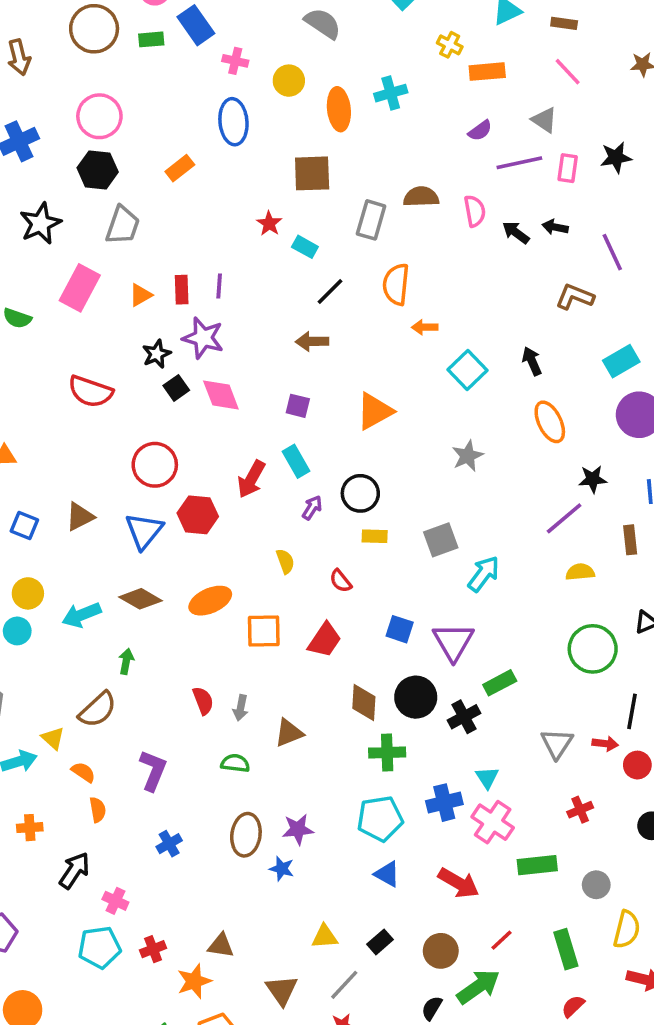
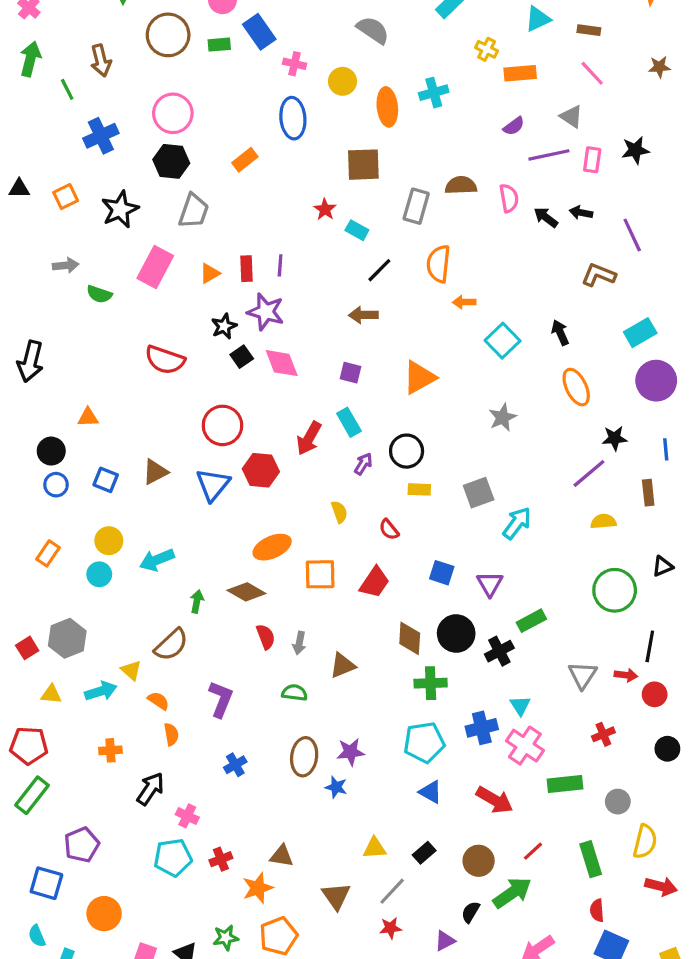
brown diamond: (141, 599) -> (246, 592), moved
purple triangle: (453, 642) -> (490, 584), size x0.7
red semicircle: (573, 1006) -> (597, 910), turned -50

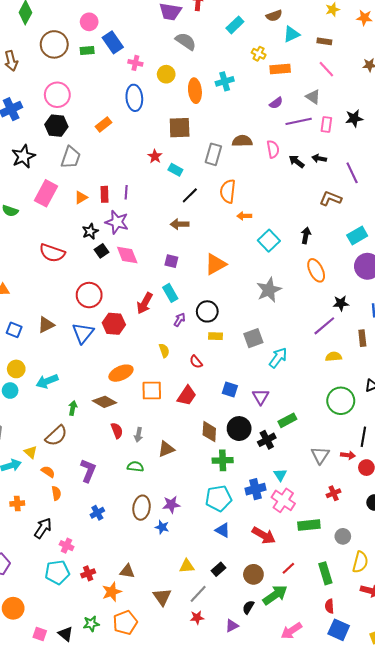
black arrow: (560, 333) -> (306, 235), turned 35
gray star: (503, 417) -> (269, 290), size x1.4

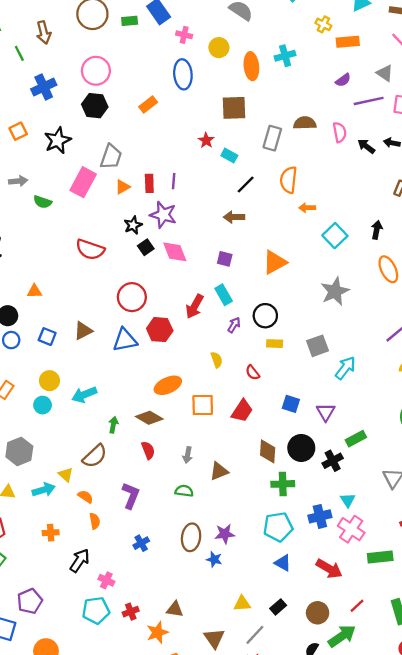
gray trapezoid: (71, 157) -> (111, 157), moved
blue triangle: (83, 333) -> (125, 340), turned 40
red semicircle: (117, 431) -> (148, 450), moved

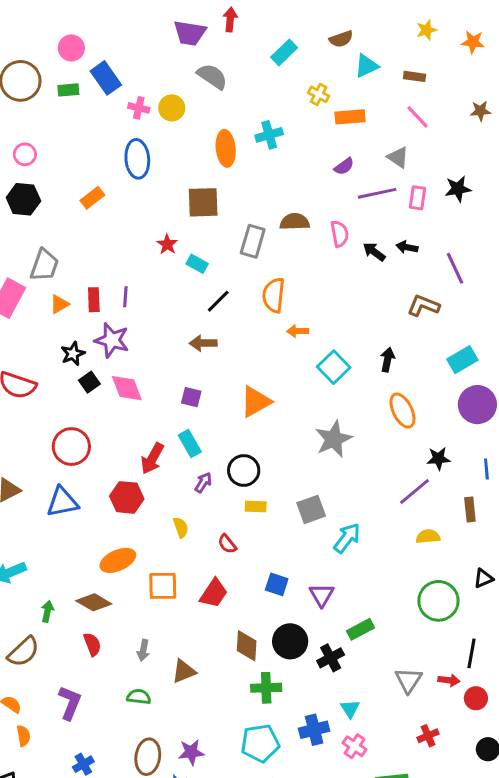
yellow circle: (219, 48) -> (172, 108), moved
pink circle: (96, 71) -> (25, 154), size x0.6
red hexagon: (160, 330) -> (127, 497), moved
pink cross: (351, 529) -> (355, 746), size x0.7

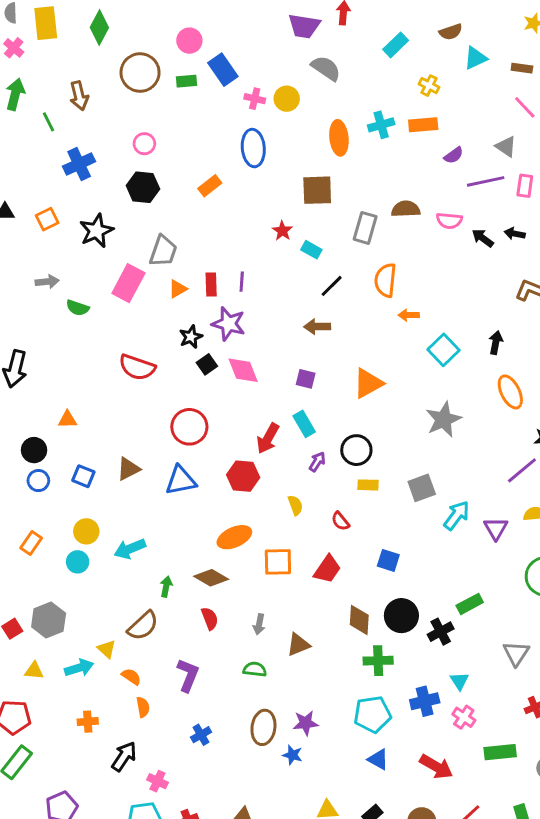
orange rectangle: (350, 117) -> (423, 125), moved
pink semicircle: (340, 234) -> (449, 221), turned 105
purple triangle: (322, 595) -> (496, 528), moved

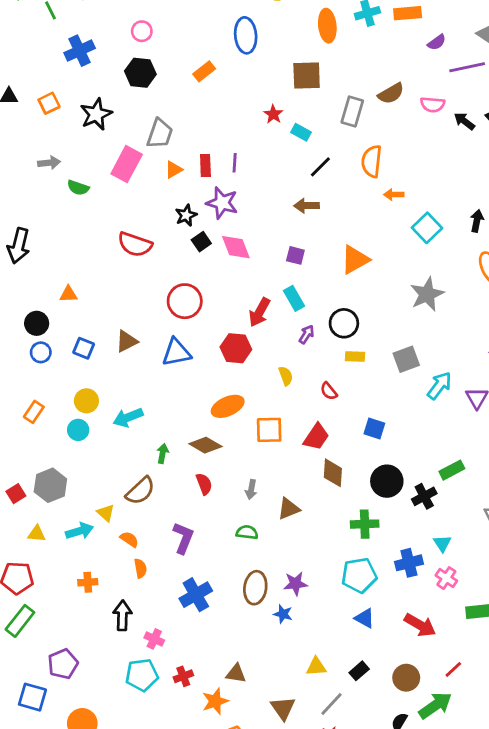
brown semicircle: (406, 209) -> (391, 93), turned 152
brown diamond: (359, 620) -> (333, 473), moved
blue cross: (201, 735) -> (196, 595), size x1.6
black arrow: (124, 756) -> (122, 615), turned -32

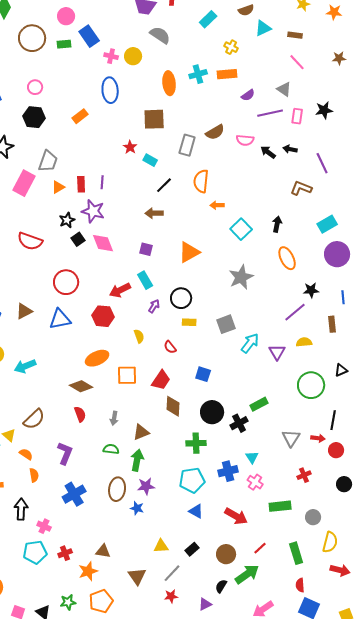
red arrow: (259, 312) -> (120, 290), turned 35
green arrow: (163, 453) -> (137, 460), moved, size x1.5

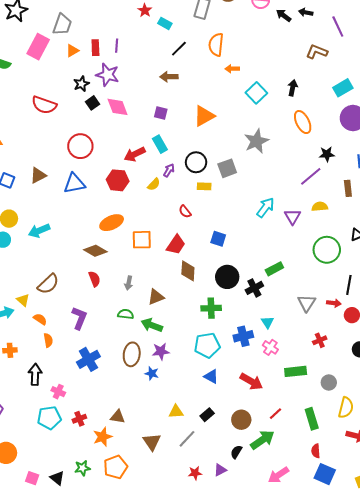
gray square: (226, 324) -> (227, 168), moved
yellow semicircle: (139, 336) -> (154, 184), moved, turned 64
green arrow: (137, 460) -> (152, 325), turned -80
red star: (171, 596) -> (195, 473), moved

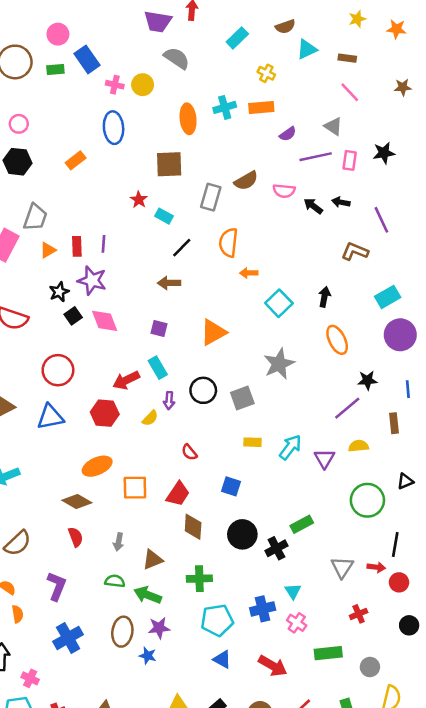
purple arrow: (169, 170) -> (169, 400), turned 152
yellow rectangle: (204, 186) -> (252, 442), moved
green cross: (211, 308) -> (199, 579), moved

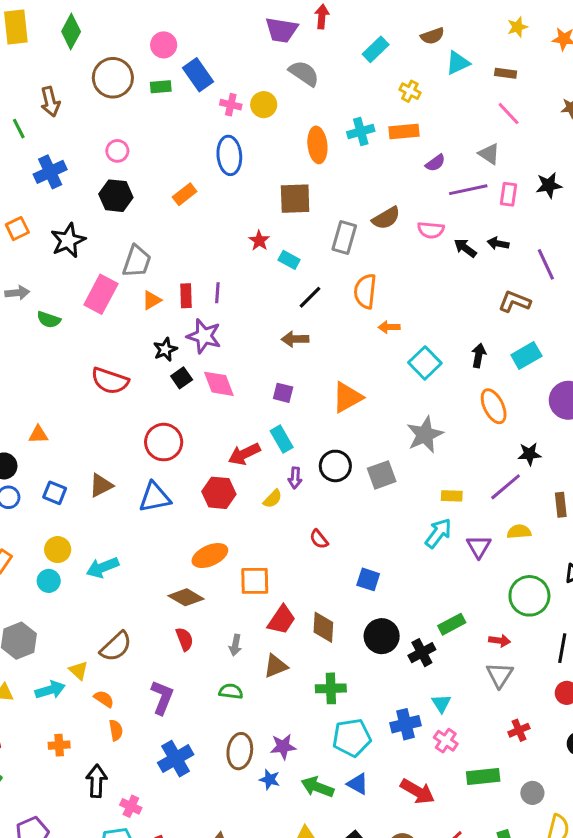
cyan rectangle: (388, 297) -> (526, 355), moved
yellow rectangle: (252, 442) -> (452, 496), moved
red trapezoid: (178, 494) -> (282, 620), moved
red arrow: (376, 567) -> (500, 641), moved
green arrow: (148, 595) -> (317, 787), moved

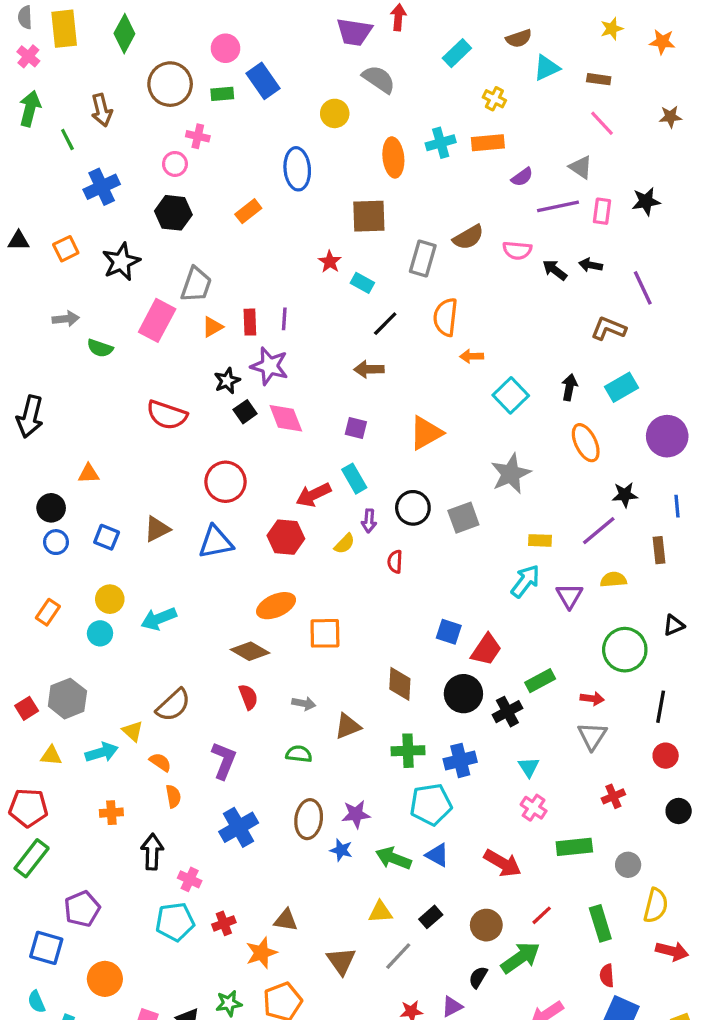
pink cross: (231, 105) -> (198, 136), moved
red semicircle: (319, 539) -> (395, 562), moved, turned 42
red trapezoid: (282, 620) -> (486, 650), moved
gray arrow: (235, 645) -> (304, 703), turned -90
blue cross: (406, 724) -> (460, 760), moved

